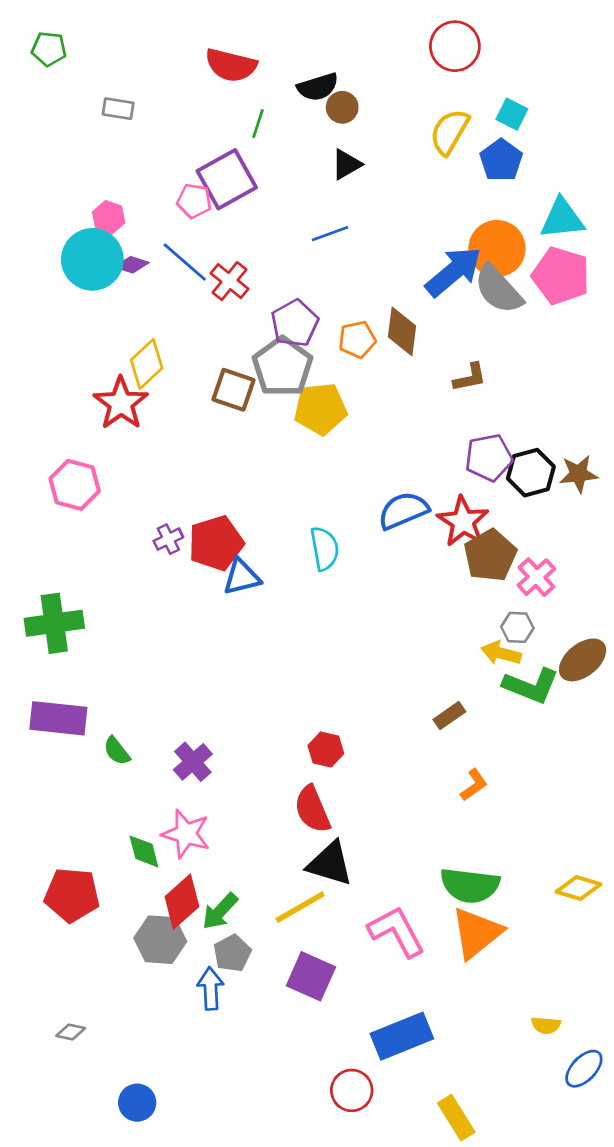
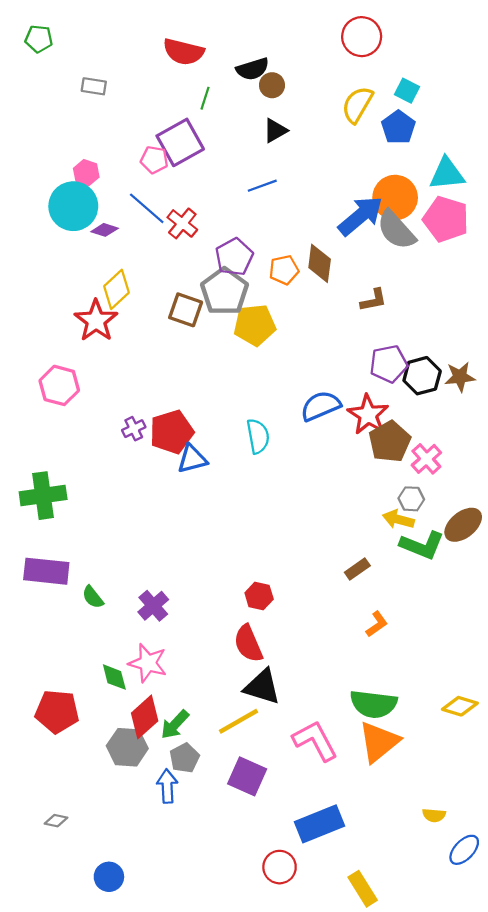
purple diamond: (132, 265) -> (105, 230), moved

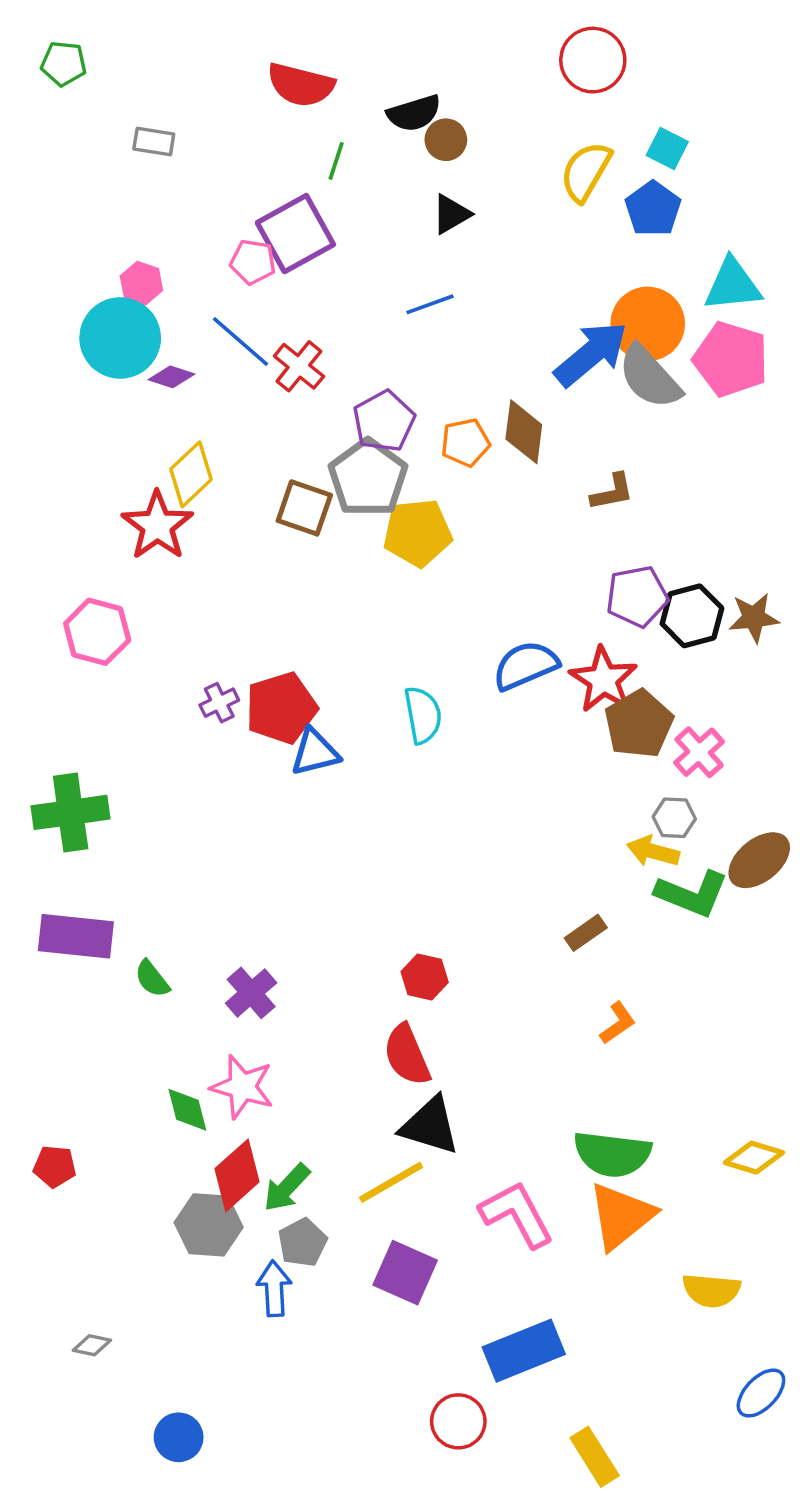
red pentagon: (57, 712) -> (55, 1166), moved, size x0.6
yellow semicircle: (434, 815) -> (711, 1290), moved, size x1.5

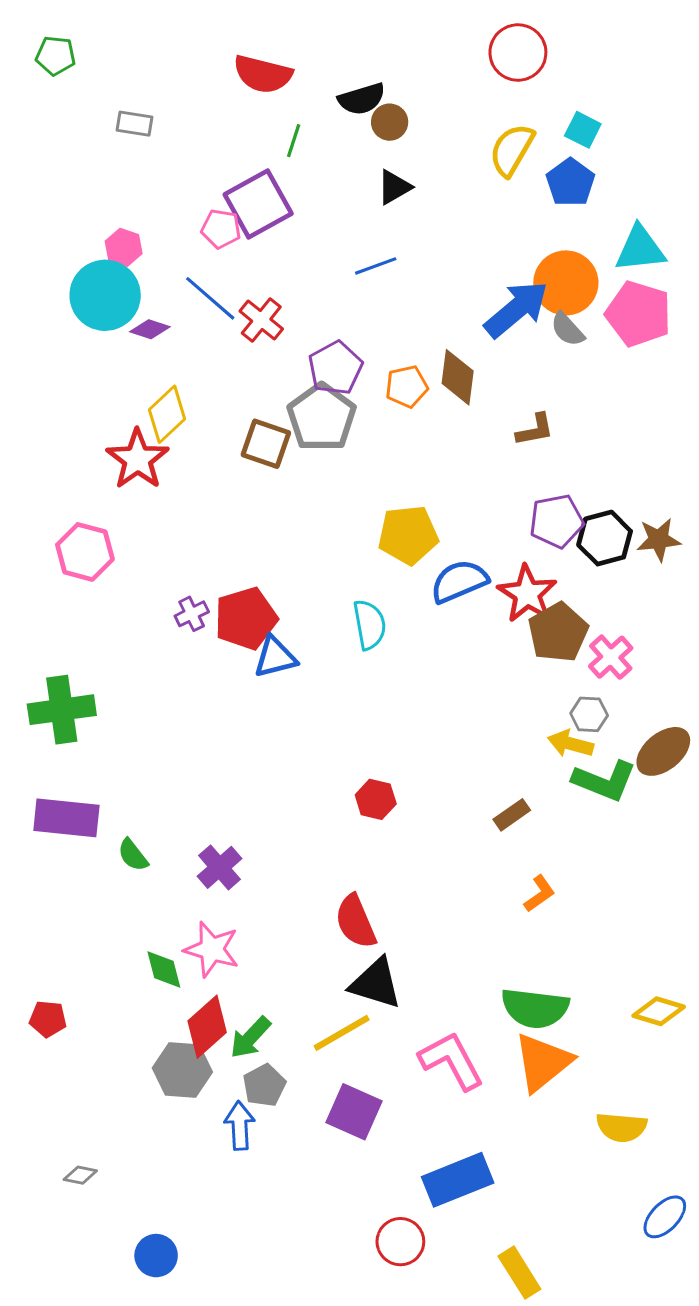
gray semicircle: (649, 377) -> (567, 329), size x0.6
yellow pentagon: (418, 533) -> (408, 535), moved
red hexagon: (425, 977) -> (376, 799), moved

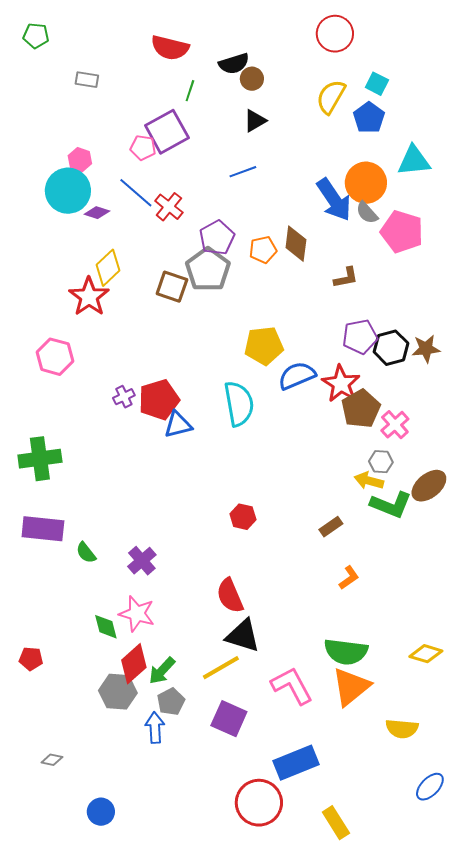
blue arrow: (516, 309) -> (334, 200), turned 96
pink pentagon: (639, 314) -> (402, 232), moved
cyan semicircle: (369, 625) -> (239, 404), size x1.4
red circle: (400, 1242) -> (259, 803), size x1.5

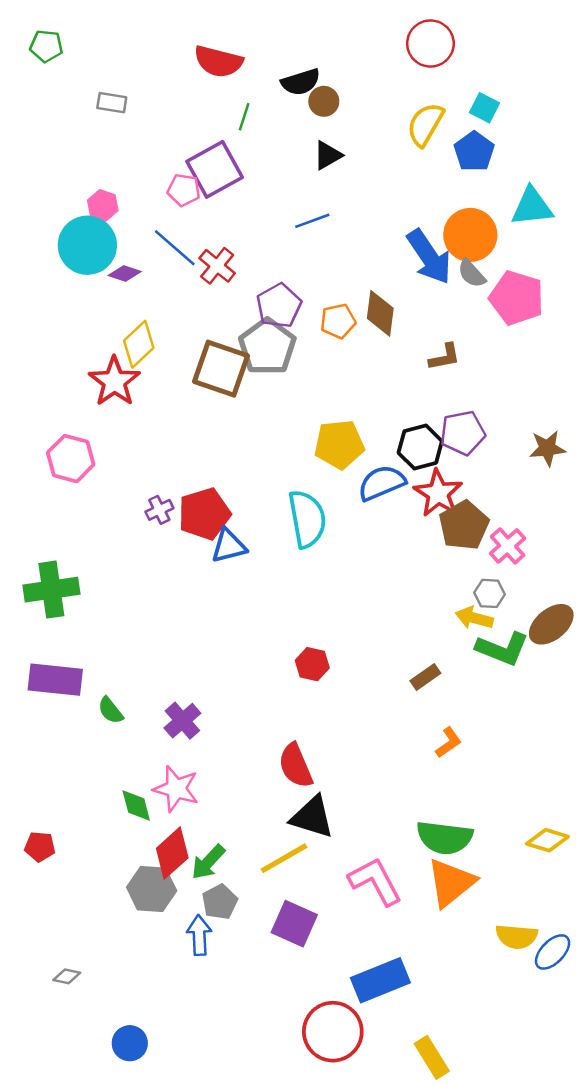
brown square: (172, 287) -> (221, 369), size x1.4
black hexagon: (391, 348) -> (420, 447), moved
blue ellipse: (430, 787) -> (553, 952), moved

